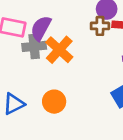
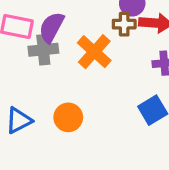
orange cross: (59, 50) -> (94, 52), moved

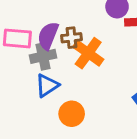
brown cross: (124, 24) -> (71, 38), moved
blue triangle: (19, 120) -> (47, 85), moved

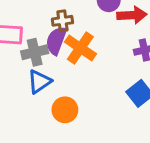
purple semicircle: (48, 36) -> (56, 41), moved
brown cross: (71, 38) -> (62, 21), moved

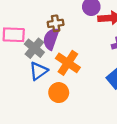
orange cross: (80, 48) -> (68, 63), moved
gray cross: (35, 52) -> (34, 48), turned -36

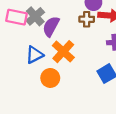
brown cross: (56, 23) -> (87, 19), moved
gray cross: (34, 48) -> (35, 16), moved

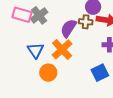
purple semicircle: (51, 26) -> (68, 28), moved
blue triangle: (34, 55) -> (36, 50), turned -42

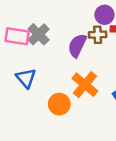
orange cross: (62, 49) -> (85, 85), moved
blue triangle: (36, 50) -> (26, 78), moved

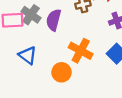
purple semicircle: (77, 45) -> (54, 20), moved

